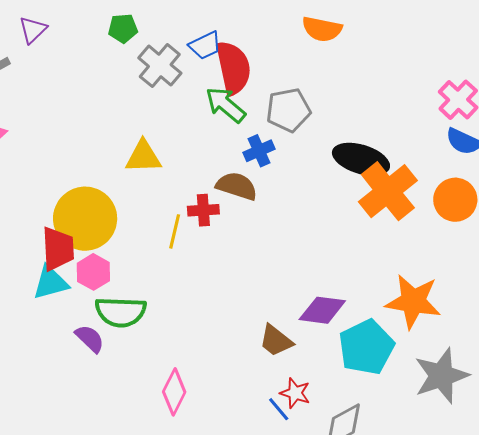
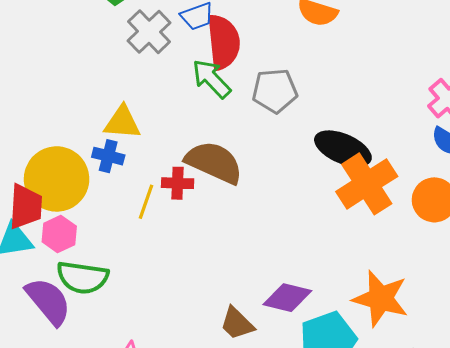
blue cross: (259, 151) -> (108, 156), moved, turned 32
brown semicircle: (237, 186) -> (214, 162), size x1.4
purple semicircle: (90, 339) -> (48, 301), size x1.6

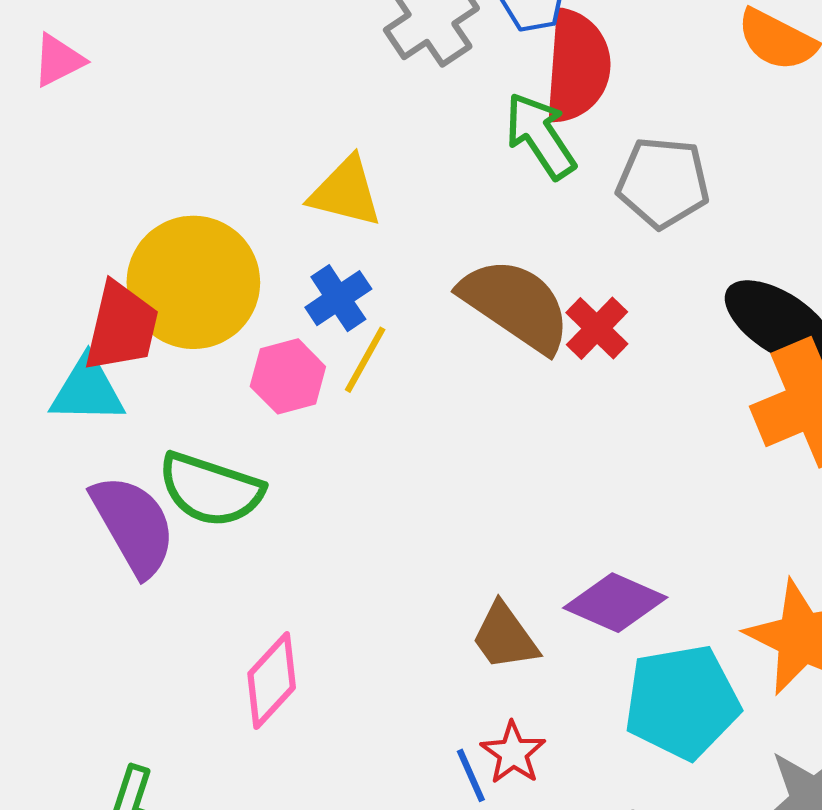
blue cross: (108, 156) -> (338, 298), moved, turned 32
red cross: (178, 183) -> (597, 328), moved, turned 32
pink hexagon: (59, 234) -> (288, 376), moved

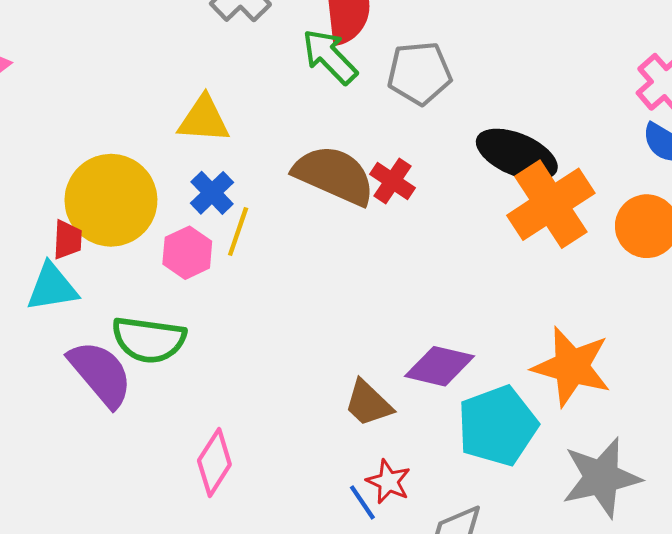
red trapezoid: (121, 327) -> (67, 240), size x0.6

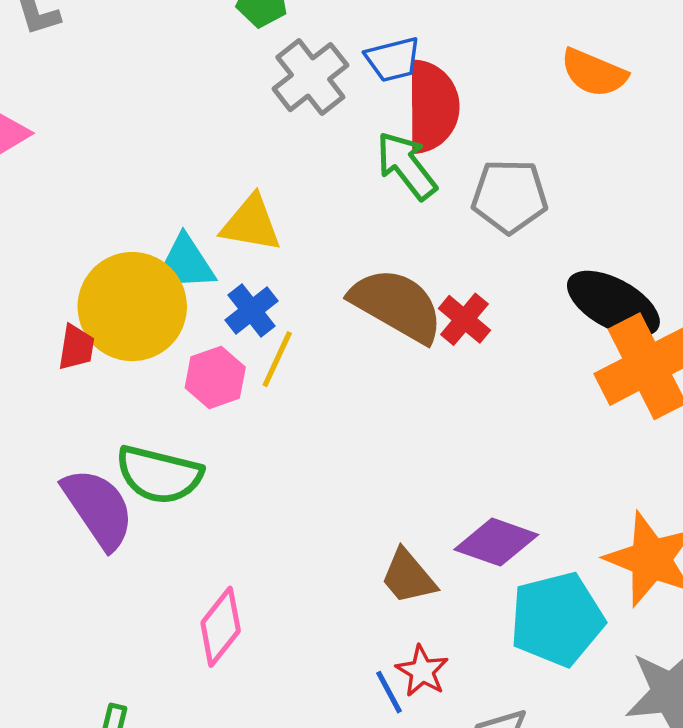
cyan triangle: (52, 287) -> (185, 264), moved

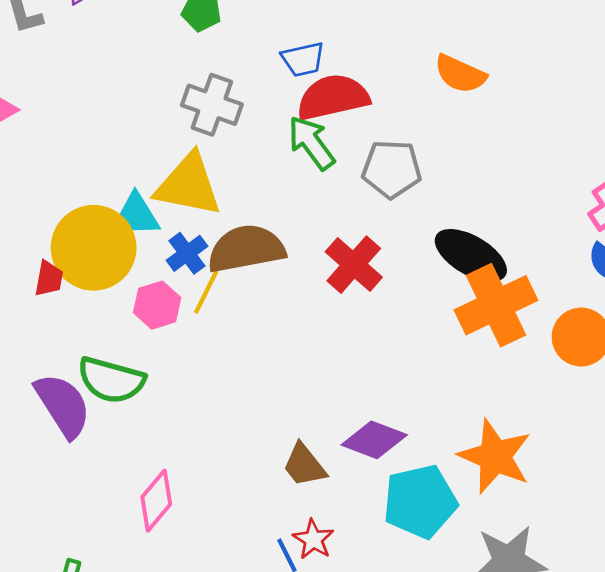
gray cross: (310, 77) -> (212, 105), moved, turned -34
red semicircle: (432, 107) -> (333, 97), turned -104
yellow triangle: (251, 223) -> (188, 185), size x1.4
brown semicircle: (397, 305) -> (246, 249), moved, turned -42
red cross: (464, 319) -> (354, 265), size x1.4

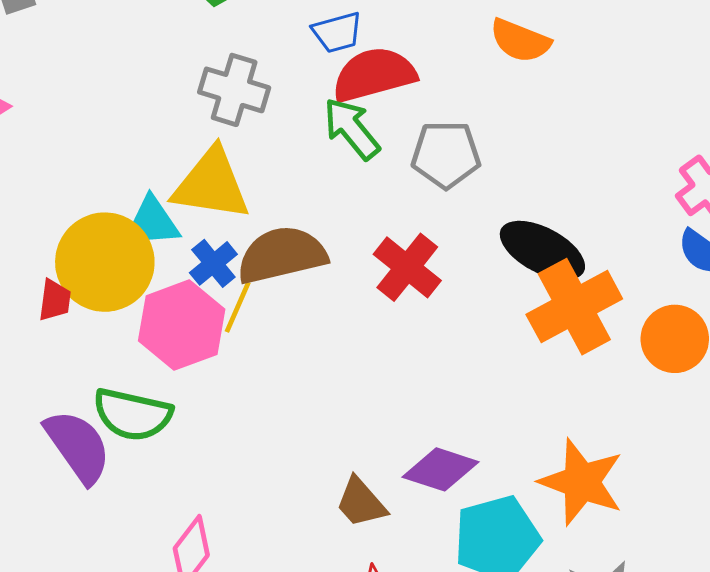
pink hexagon: (157, 305) -> (182, 325), size x1.6

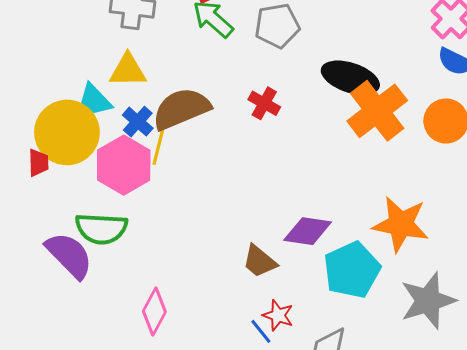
yellow triangle: (211, 184) -> (128, 70), size x0.7
red cross: (407, 267) -> (264, 103), size x0.7

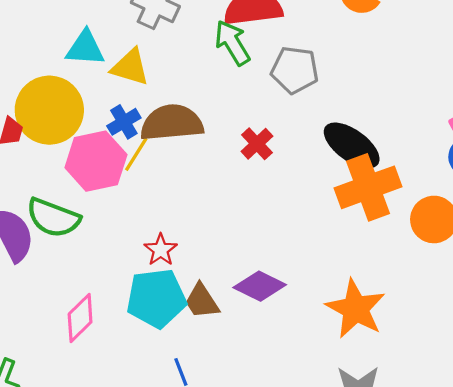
cyan triangle: (93, 102) -> (85, 48), moved
cyan pentagon: (352, 270) -> (156, 298), moved
red star: (278, 315) -> (161, 250), moved

